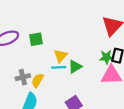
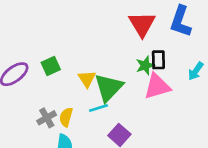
cyan line: (59, 67) -> (98, 108), moved
green triangle: (75, 67) -> (109, 87), size x1.6

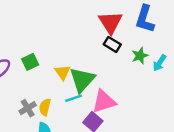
black rectangle: (158, 60) -> (112, 44), moved, turned -56
green star: (145, 65) -> (140, 56), moved
pink triangle: (157, 86) -> (104, 102), moved

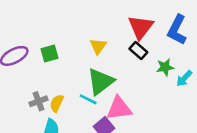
yellow triangle: (63, 72) -> (98, 46), moved
cyan line: (74, 98) -> (88, 99), turned 35

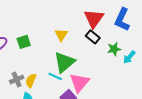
pink triangle: (119, 108) -> (80, 83), turned -40

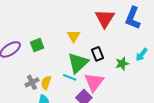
black rectangle: (93, 37) -> (98, 54), moved, turned 32
green star: (114, 49) -> (122, 64), moved

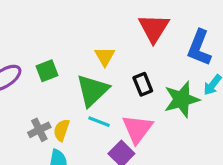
blue L-shape: (133, 18) -> (199, 48), moved
green triangle: (78, 63) -> (92, 90), moved
green star: (122, 64) -> (182, 99), size x1.6

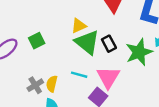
yellow triangle: (105, 56) -> (79, 26), turned 42
green triangle: (92, 90) -> (87, 42), moved, turned -32

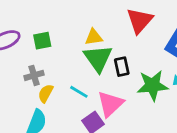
gray cross: (35, 85) -> (34, 75), moved

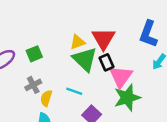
red triangle: (140, 21) -> (103, 39), moved
green star: (153, 85) -> (127, 98), moved
pink triangle: (110, 104) -> (121, 77), moved

